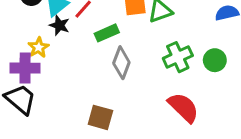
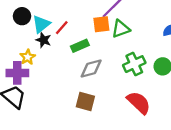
gray diamond: (121, 63) -> (91, 69), turned 55
brown square: (100, 117) -> (85, 101), moved

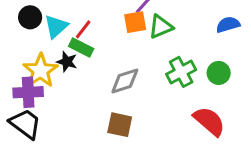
black star: (44, 40) -> (67, 62), moved
green rectangle: (80, 46) -> (81, 47), moved, turned 54
yellow star: (28, 57) -> (40, 71), size x1.6
red semicircle: (139, 103) -> (209, 121), moved

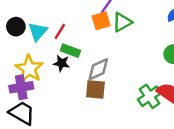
green rectangle: (81, 47) -> (70, 51), moved
black star: (67, 62) -> (61, 63), moved
green cross: (181, 72) -> (150, 96), moved
brown square: (120, 125) -> (95, 89), moved

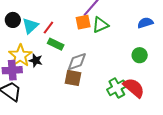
black star: (61, 63) -> (36, 60), moved

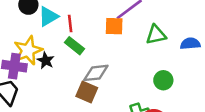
green triangle: (100, 25) -> (156, 35), moved
red line: (48, 28) -> (70, 23), turned -56
green circle: (140, 55) -> (163, 80), moved

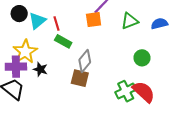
black star: (46, 61) -> (40, 69), moved
gray diamond: (96, 73) -> (85, 61), turned -35

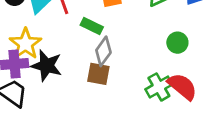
green rectangle: (63, 41) -> (92, 26), moved
black star: (40, 69) -> (47, 66), size x1.6

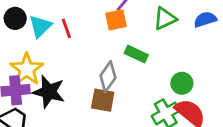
green rectangle: (92, 26) -> (136, 54), moved
green circle: (177, 43) -> (182, 83), moved

